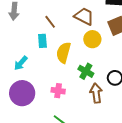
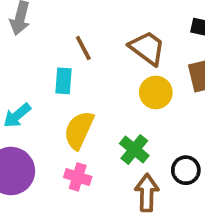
yellow semicircle: (64, 53) -> (79, 130), moved

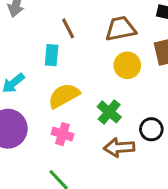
brown trapezoid: (147, 48) -> (121, 29), turned -48
yellow semicircle: (79, 130) -> (64, 96), turned 36
brown arrow: (147, 193) -> (119, 147), turned -96

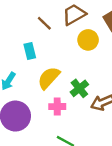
brown line: (68, 28) -> (44, 23), moved
green cross: (109, 112) -> (79, 88), moved, turned 30

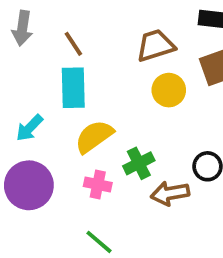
brown line: (44, 23) -> (73, 44), moved
cyan rectangle: (30, 51) -> (73, 88), size x1.5

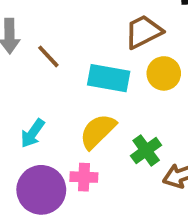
brown line: (73, 44) -> (48, 56), moved
cyan rectangle: (73, 88) -> (109, 78), moved, turned -69
pink cross: (98, 184) -> (84, 177), moved

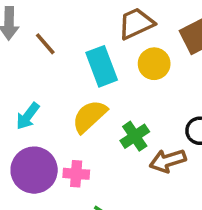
cyan rectangle: (109, 78) -> (102, 66), turned 57
pink cross: (84, 177) -> (76, 174), moved

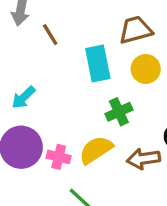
yellow semicircle: (89, 116) -> (96, 150), moved
green cross: (135, 136) -> (119, 112), moved

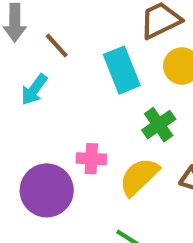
cyan arrow: (23, 97) -> (34, 90), moved
pink cross: (59, 157) -> (91, 159), moved

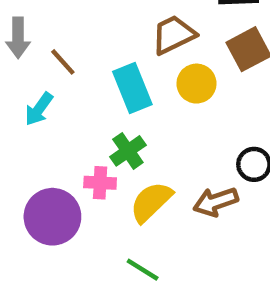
green cross: (159, 125) -> (128, 151), moved

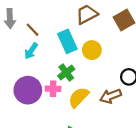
yellow circle: (196, 84) -> (92, 50), moved
cyan arrow: (39, 109) -> (31, 51), moved
purple circle: (52, 217) -> (28, 90), moved

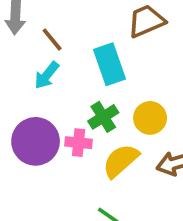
yellow circle: (92, 50) -> (150, 118), moved

